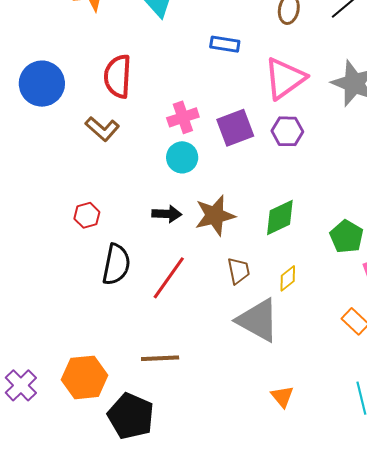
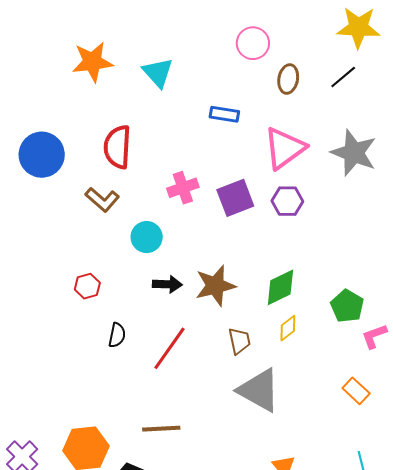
cyan circle: (182, 157) -> (147, 237), moved
black semicircle: (116, 264) -> (117, 335), size x0.6
yellow diamond: (288, 278) -> (288, 328), moved

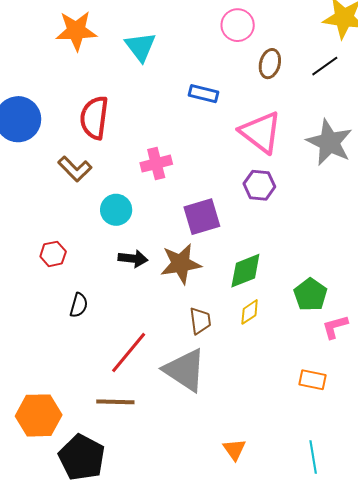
pink triangle: (285, 148) -> (261, 132), turned -51
purple square: (235, 198) -> (202, 217), moved
red line: (170, 348) -> (129, 352), moved
gray triangle: (259, 390) -> (185, 370), moved
orange rectangle: (356, 391) -> (313, 380), turned -36

